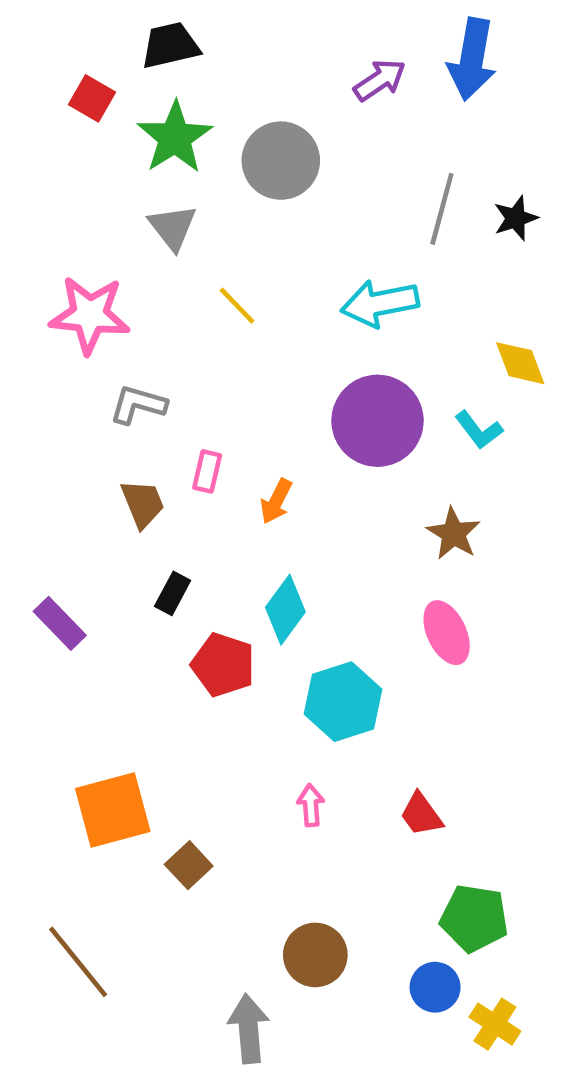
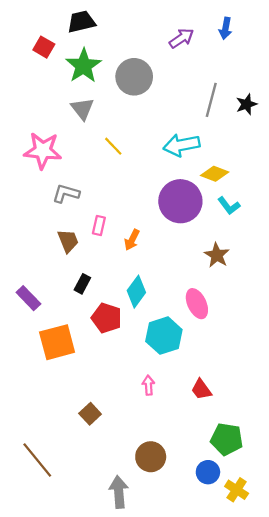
blue arrow: (472, 59) -> (226, 28), size x0.6
yellow diamond: (520, 363) -> (215, 174), moved, turned -48
pink ellipse: (447, 633) -> (197, 304), moved
orange square: (113, 810) -> (57, 342), moved

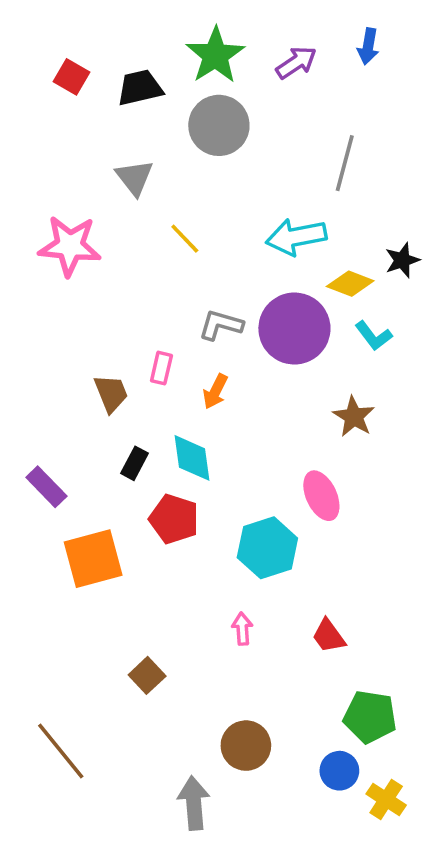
black trapezoid: (81, 22) -> (140, 88), moved
green star: (83, 66) -> (215, 55), moved
black star: (246, 104) -> (402, 260), moved
gray L-shape: (66, 194) -> (221, 325), moved
cyan diamond: (136, 292) -> (192, 458), moved, turned -44

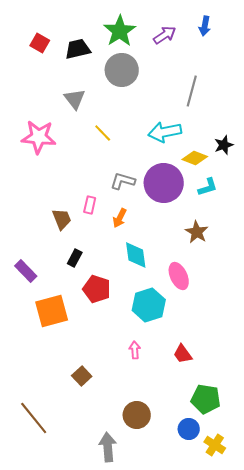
cyan L-shape: (374, 336) -> (208, 187), turned -70
cyan diamond: (192, 458) -> (136, 255), moved

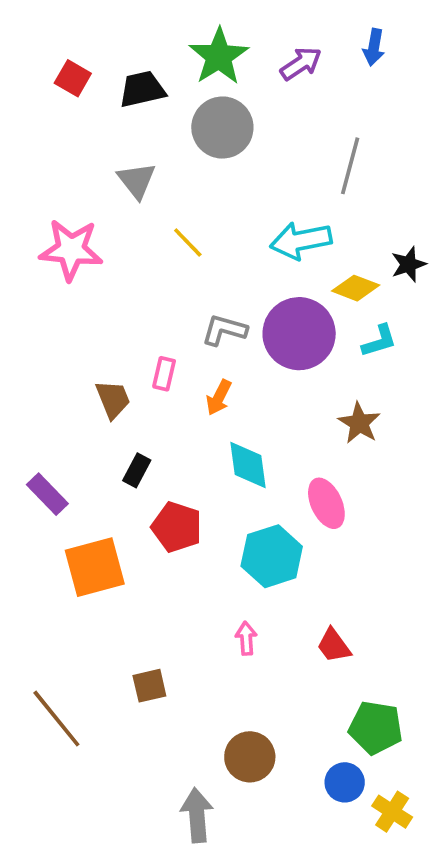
brown square: (82, 376) -> (149, 686), turned 30
brown line: (34, 418) -> (56, 719), moved

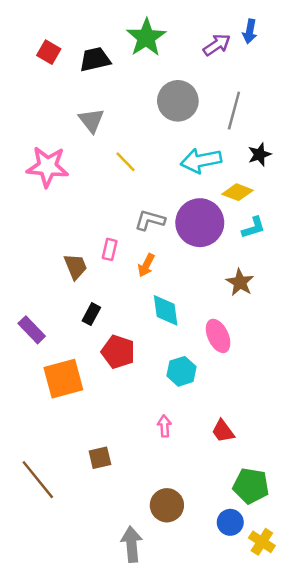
purple arrow: (301, 64) -> (217, 45), moved
gray circle: (222, 128) -> (178, 101), moved
black star: (409, 264) -> (259, 154), moved
cyan hexagon: (272, 556) -> (182, 371), size x0.7

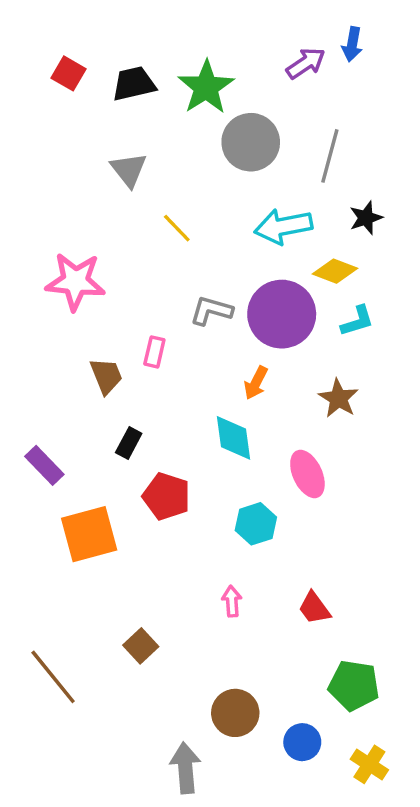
green star: (146, 37) -> (206, 87), moved
pink star: (48, 167) -> (75, 281), moved
orange arrow: (146, 265) -> (256, 383), moved
brown square: (100, 458) -> (141, 646), turned -30
blue circle: (230, 522) -> (302, 742), moved

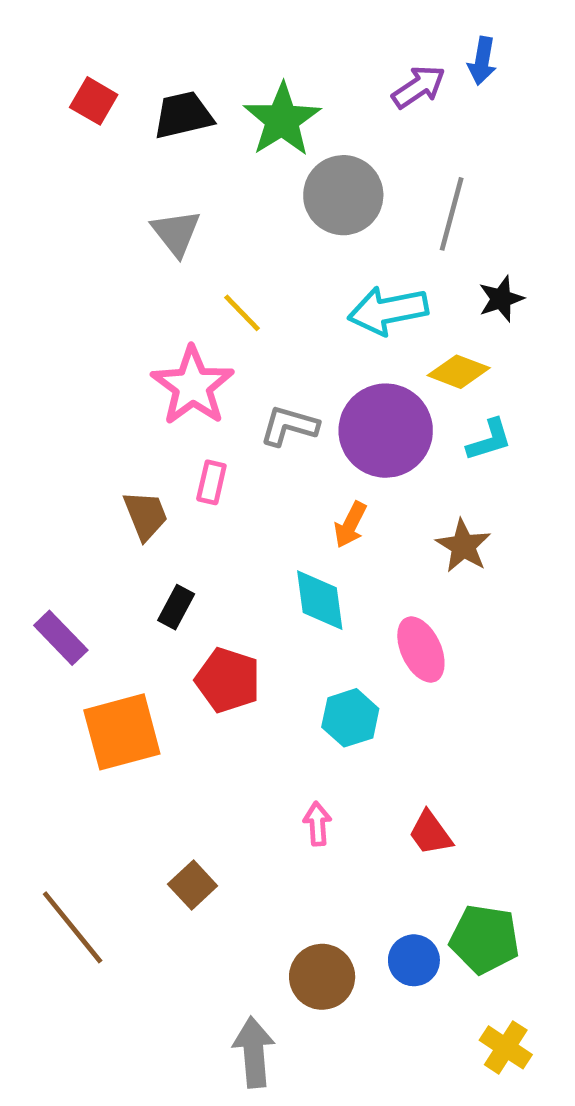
pink star: (75, 281) -> (193, 386), moved, turned 30
blue circle: (302, 742) -> (414, 960), moved

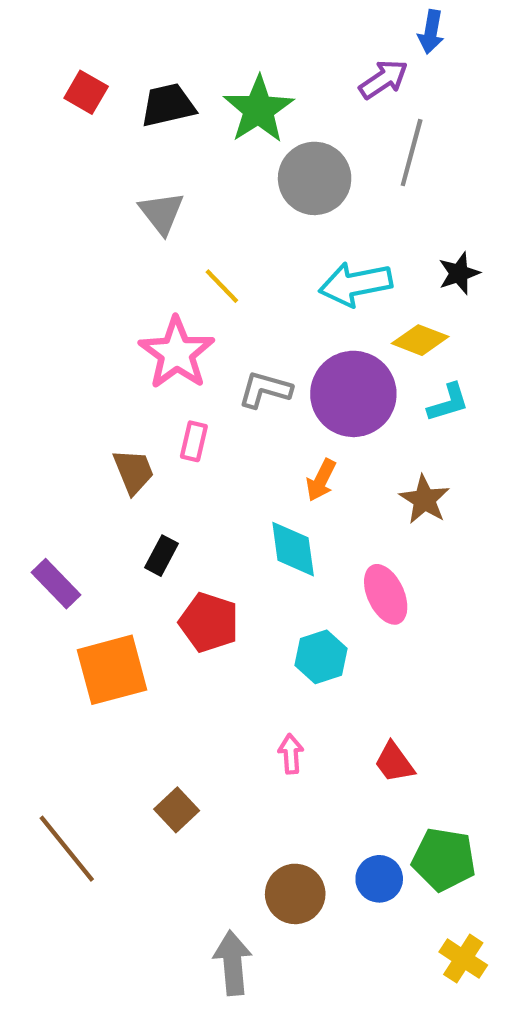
blue arrow: (482, 61) -> (431, 32), moved
gray line: (452, 214) -> (412, 153), moved

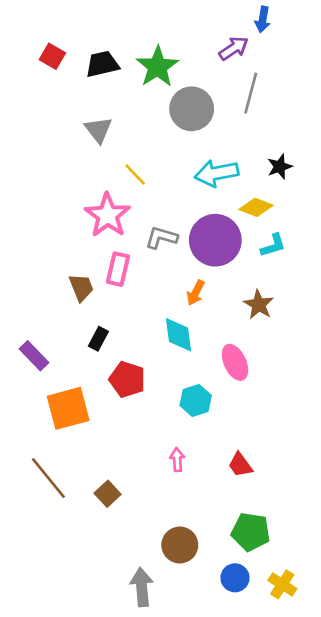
pink rectangle: (194, 441) -> (118, 269), size x1.4
brown line: (67, 849) -> (48, 478), moved
green pentagon: (444, 859) -> (251, 532), moved
blue circle: (379, 879) -> (235, 578), moved

